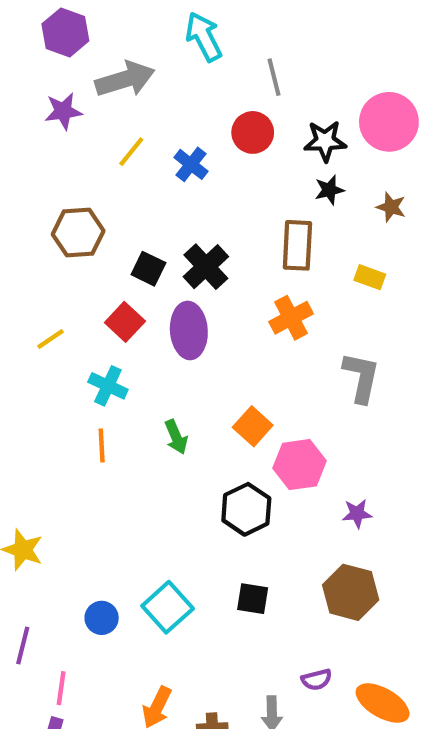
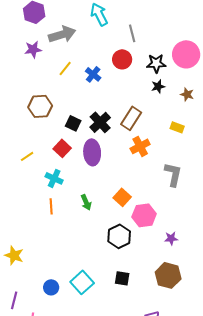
brown rectangle: (297, 245) -> (131, 118), moved, turned 30

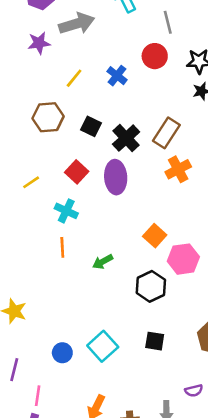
yellow line: (65, 68) -> (74, 78), moved
black square: (73, 123) -> (91, 126), moved
green arrow: (86, 202) -> (103, 262), moved, turned 84

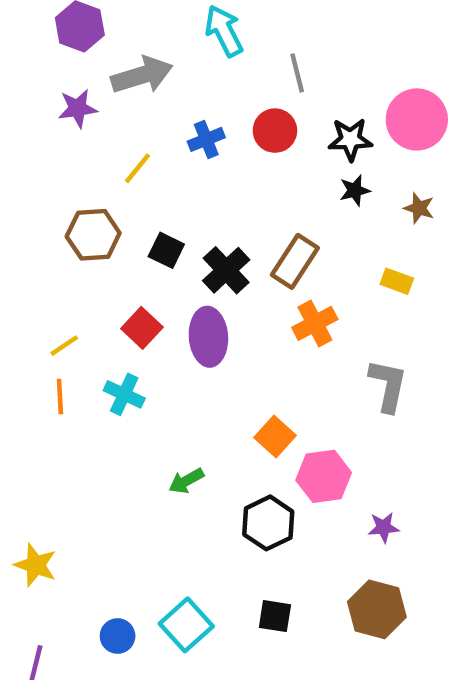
blue cross: (117, 76) -> (206, 139), moved, turned 30
orange line: (62, 247) -> (60, 397), moved

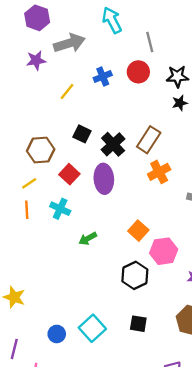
brown hexagon: (93, 235) -> (41, 150), moved
green arrow: (186, 481) -> (88, 239), moved

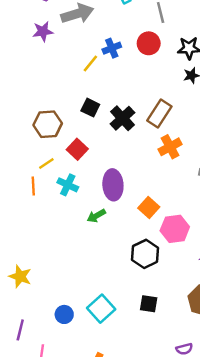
yellow line: (67, 91) -> (90, 64), moved
purple ellipse: (104, 179) -> (113, 185), moved
yellow line: (29, 183) -> (46, 163), moved

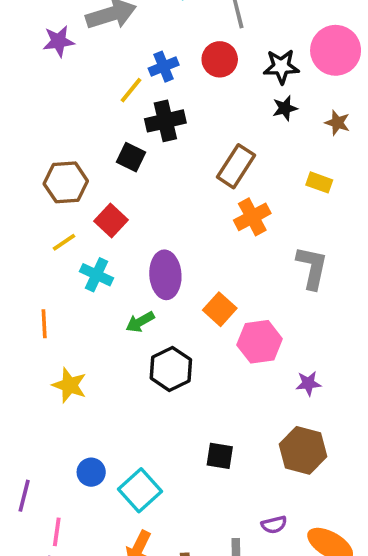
black cross: (122, 118) -> (165, 121), moved, turned 30
orange line: (33, 186) -> (44, 324), moved
black hexagon: (145, 254) -> (171, 369), moved
yellow star: (20, 276) -> (69, 385), moved
cyan square: (101, 309) -> (140, 490), moved

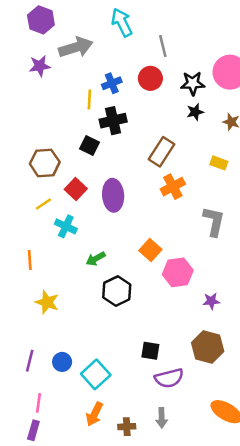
yellow line: (131, 90) -> (89, 100), turned -36
purple ellipse: (165, 275) -> (113, 195), moved
purple line: (24, 496) -> (30, 361), moved
purple semicircle: (274, 525) -> (169, 378), moved, size x1.6

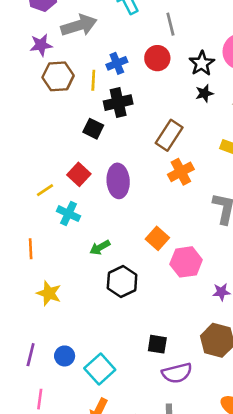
black star: (193, 83) -> (202, 63), turned -30
brown hexagon: (45, 163) -> (58, 76), moved

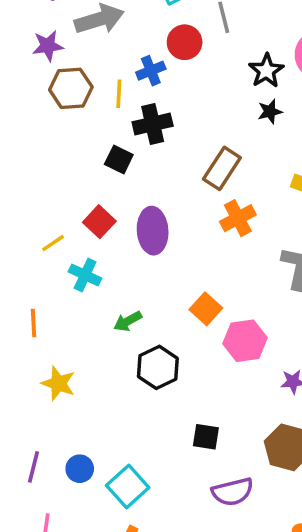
red circle: (157, 58) -> (185, 42), moved
black square: (157, 344) -> (206, 437), moved

